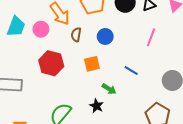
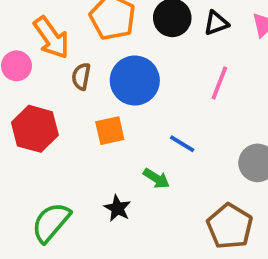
blue circle: (105, 36) -> (135, 80), size x1.6
green arrow: (109, 89) -> (156, 178), moved

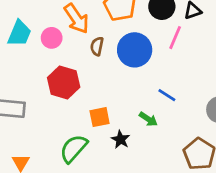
pink line: (219, 83) -> (175, 38), moved
orange square: (110, 131) -> (100, 117), moved

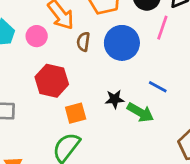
orange square: (100, 117) -> (76, 113), moved
green arrow: (148, 119) -> (140, 112), size x1.4
black star: (121, 139) -> (115, 99), moved, turned -30

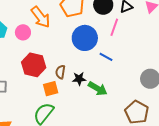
brown semicircle: (83, 42) -> (60, 72), moved
blue line: (158, 87) -> (106, 57), moved

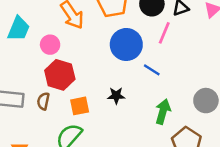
pink circle: (23, 32) -> (50, 45), moved
brown semicircle: (60, 72) -> (43, 101), moved
green arrow: (98, 89) -> (163, 112), moved, turned -108

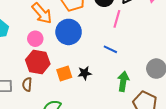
blue circle: (126, 44) -> (69, 32), moved
pink circle: (50, 45) -> (35, 39), moved
orange square: (80, 106) -> (64, 74), moved

